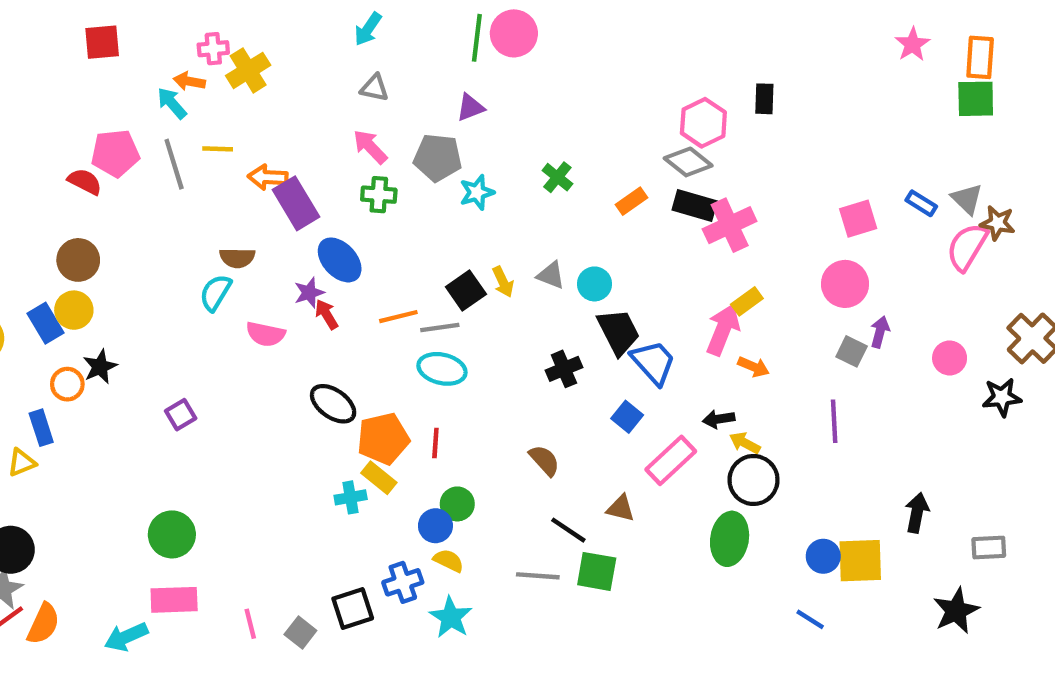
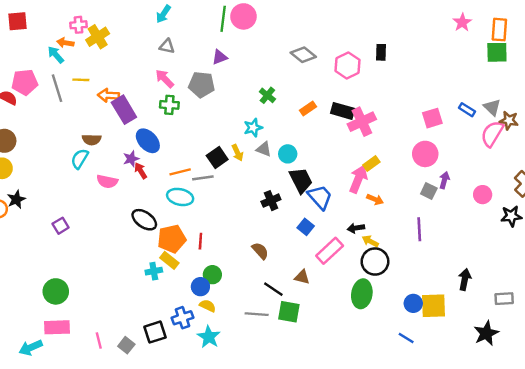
gray diamond: (688, 162) -> (303, 55), moved
cyan star: (477, 192) -> (253, 128), moved
cyan ellipse: (442, 369) -> (180, 197), moved

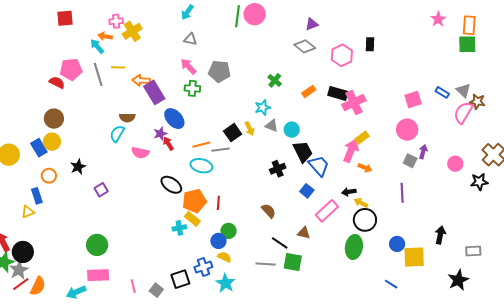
purple triangle: (220, 57) -> (312, 24), moved
black star: (16, 199) -> (78, 167), moved
blue circle: (413, 303) -> (397, 244), moved

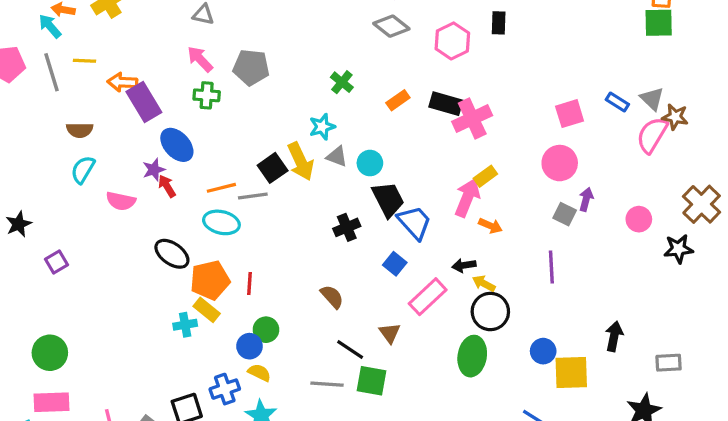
brown semicircle: (127, 118) -> (80, 130), moved
yellow arrow: (250, 129) -> (301, 161), size x1.6
brown triangle: (304, 233) -> (390, 333), turned 40

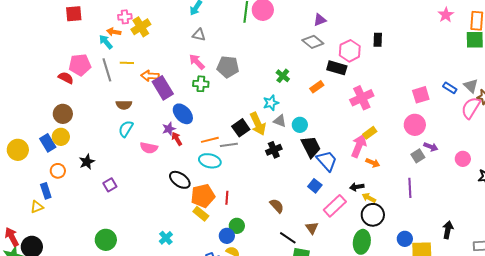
black rectangle: (446, 104) -> (337, 68), moved
purple arrow: (586, 199) -> (431, 147), turned 96
gray square: (565, 214) -> (418, 156), turned 32
black cross: (347, 227) -> (274, 150), moved
cyan cross: (185, 325) -> (166, 238), moved, turned -32

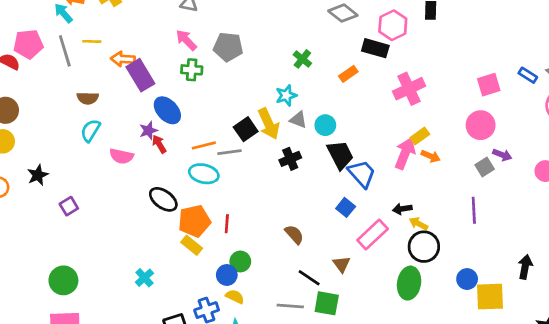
orange arrow: (373, 163) -> (431, 156), moved

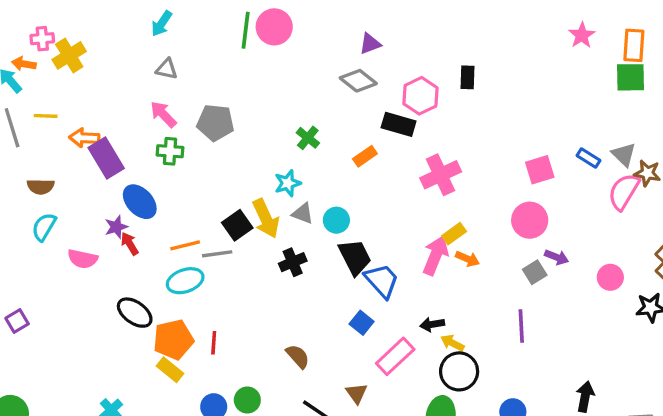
cyan ellipse: (204, 174) -> (185, 281), turned -32
green circle: (240, 261) -> (247, 400), moved

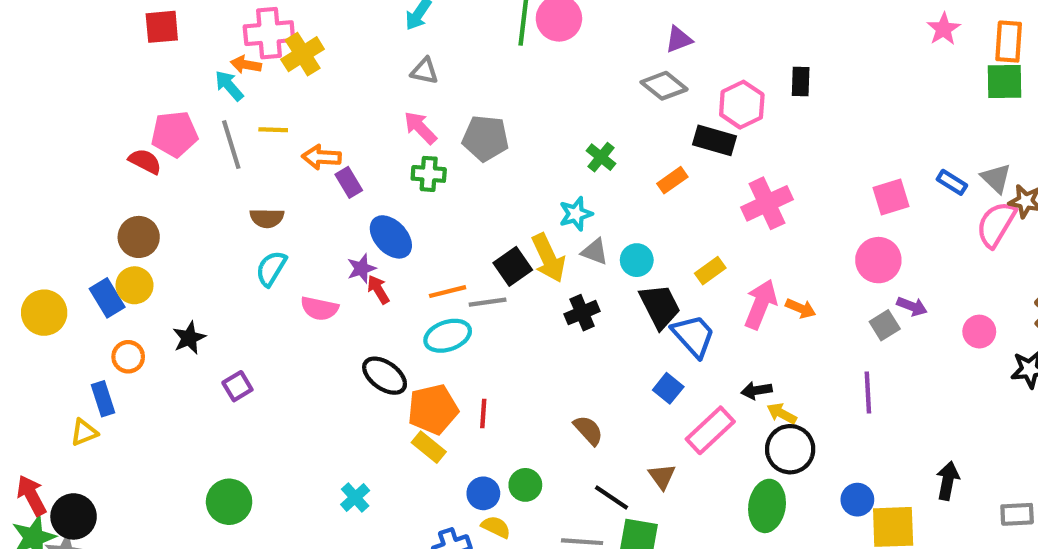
pink cross: (42, 39) -> (269, 33), size x1.6
purple rectangle: (106, 158) -> (349, 182), size x0.6
yellow rectangle: (454, 234) -> (710, 271), moved

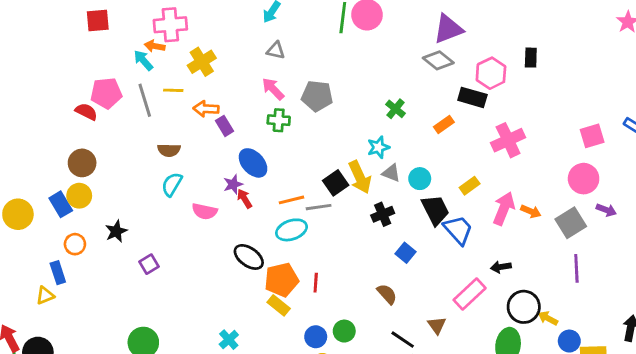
purple triangle: (679, 39) -> (448, 29), size x1.6
yellow cross: (303, 54) -> (202, 62), moved
gray square: (885, 325) -> (571, 223), moved, size x1.5
blue square: (668, 388) -> (405, 253), moved
yellow arrow: (782, 413) -> (548, 318), moved

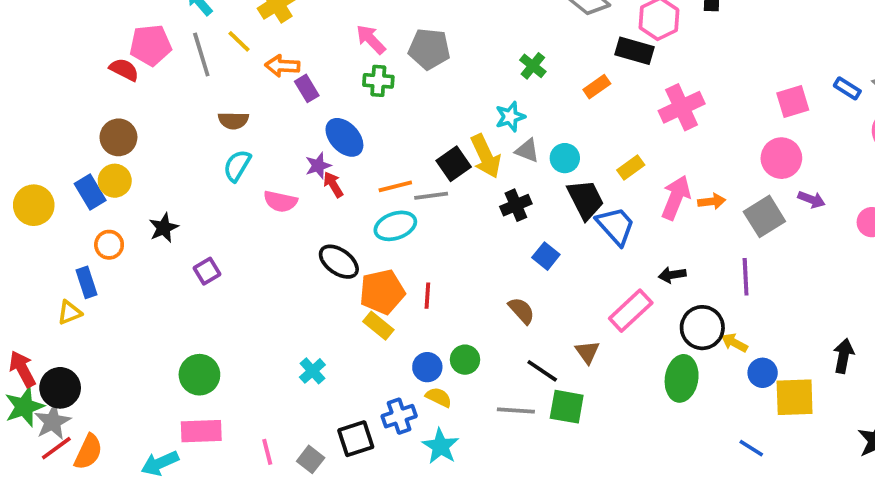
yellow line: (173, 90) -> (239, 41), turned 42
orange arrow: (531, 211) -> (712, 201), turned -30
purple line: (576, 268) -> (746, 277), moved

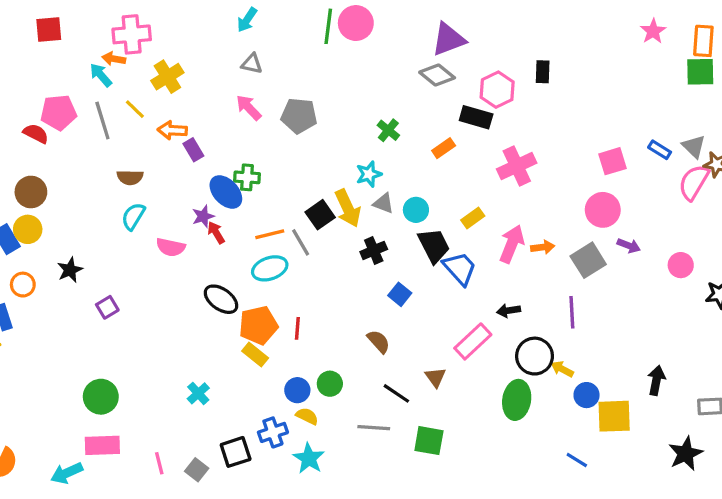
green cross: (378, 81) -> (247, 177), moved
gray line: (431, 196) -> (301, 242), turned 68
green square: (567, 407) -> (429, 441), moved

